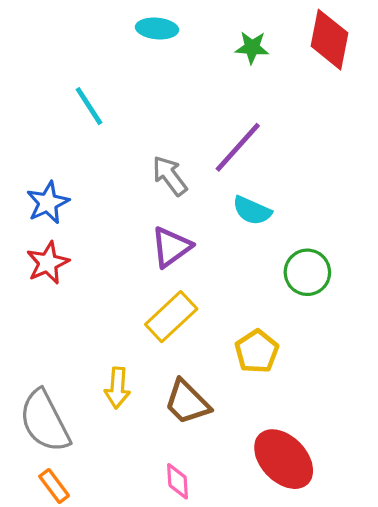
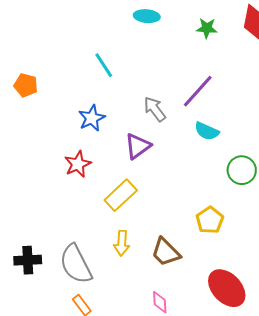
blue star: (48, 203) -> (92, 118), moved
purple triangle: (171, 247) -> (138, 146), moved
yellow rectangle: (171, 317) -> (121, 195), moved

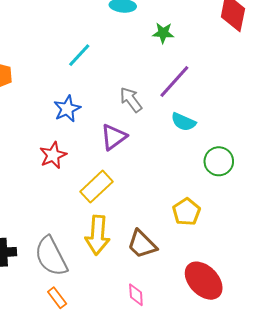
green star: (207, 28) -> (163, 33), moved
cyan line: (104, 65) -> (79, 55), turned 76
yellow arrow: (122, 243) -> (97, 235), size x1.5

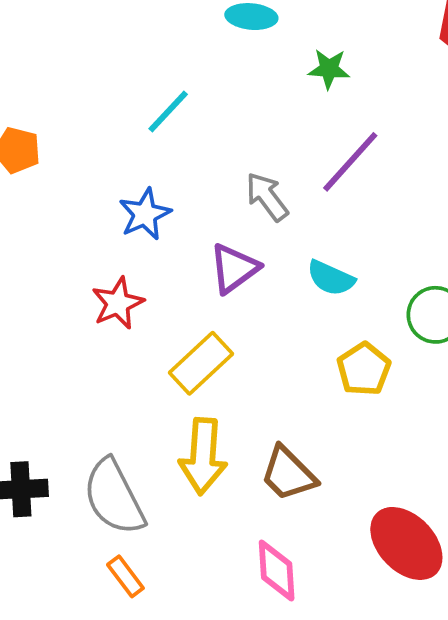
cyan semicircle: (183, 122) -> (331, 278), moved
yellow pentagon: (186, 212) -> (364, 369), moved
pink diamond: (136, 295) -> (277, 571), size x1.4

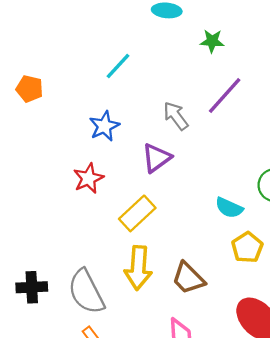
cyan semicircle: (331, 278) -> (229, 208), moved
yellow pentagon: (364, 369) -> (247, 247), moved

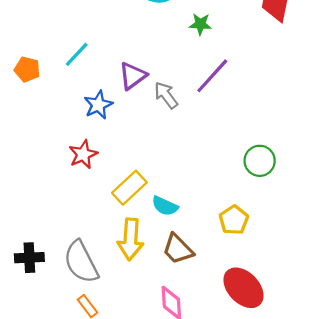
cyan line: (118, 66) -> (77, 54), moved
purple triangle: (157, 158) -> (133, 76), moved
cyan semicircle: (229, 208) -> (165, 206), moved

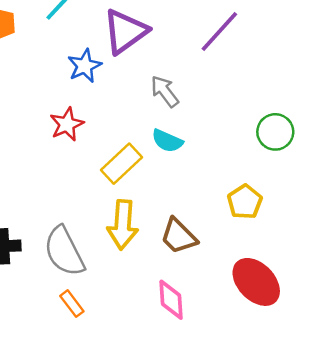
purple triangle: (133, 76) -> (125, 31), size x1.4
gray arrow: (166, 95) -> (165, 91), moved
cyan semicircle: (165, 206) -> (167, 141), moved

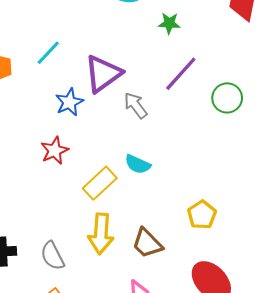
gray arrow: (165, 91) -> (136, 105), moved
green circle: (275, 132) -> (227, 98), moved
gray semicircle: (64, 251) -> (52, 256), size x0.7

